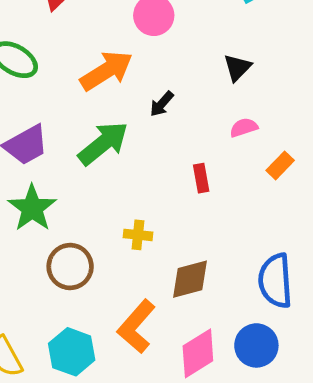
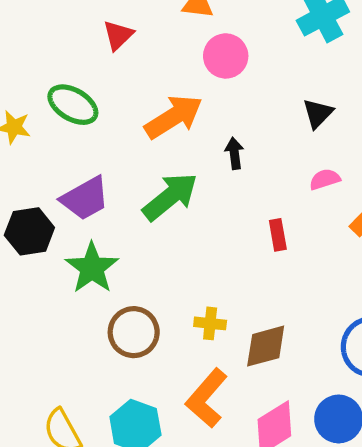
black arrow: (162, 104) -> (234, 153), turned 132
yellow cross: (138, 235) -> (210, 323), moved

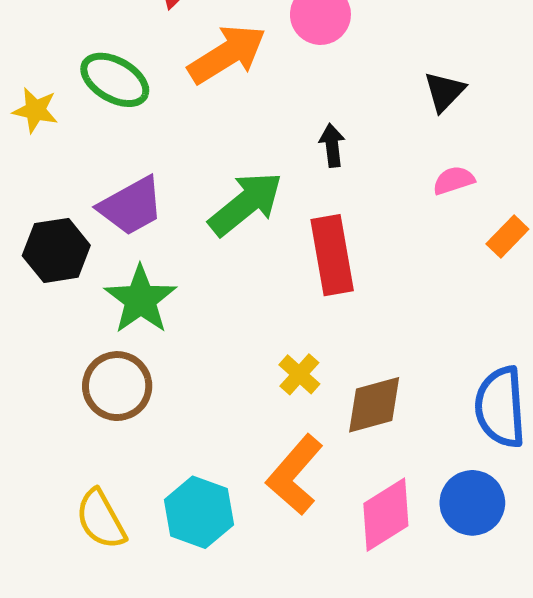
orange arrow: (174, 117) -> (227, 54), moved
red rectangle: (278, 235) -> (332, 255), moved, size x1.8
yellow cross: (210, 323) -> (299, 374), turned 36
brown circle: (134, 332) -> (117, 386), moved

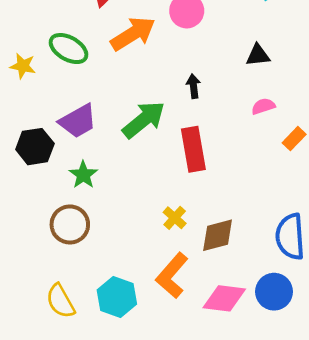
black triangle: (444, 92) -> (258, 55), turned 40
green star: (140, 300) -> (83, 175), size x0.7
pink diamond: (386, 515) -> (224, 298), turned 39

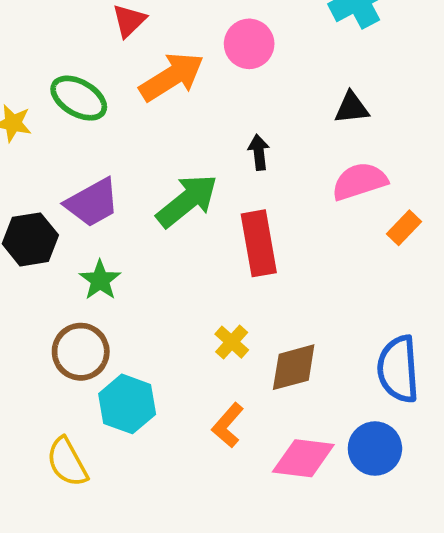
pink semicircle: (263, 106) -> (359, 181), size x1.6
orange L-shape: (172, 276) -> (228, 425), size x0.7
cyan hexagon: (117, 297) -> (127, 404), moved

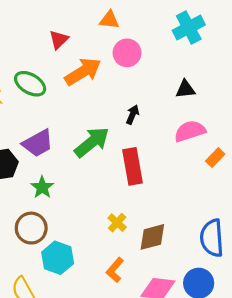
black arrow: (259, 152) -> (133, 115), turned 30

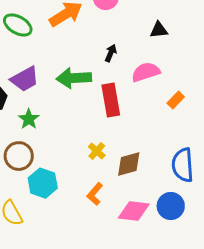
pink semicircle: (190, 131) -> (146, 72), moved
green arrow: (92, 142) -> (74, 78), turned -144
orange rectangle: (215, 158) -> (176, 100), moved

